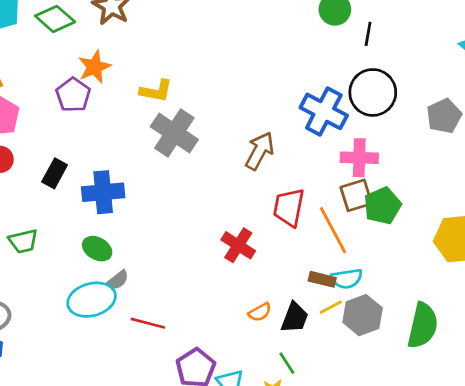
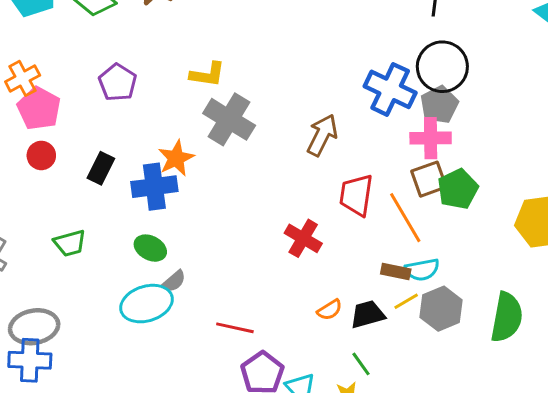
orange star: (94, 67) -> (176, 158), moved
gray pentagon: (444, 116) -> (439, 105), moved
black trapezoid: (295, 318) -> (367, 314), turned -124
red line: (148, 323) -> (235, 328), moved

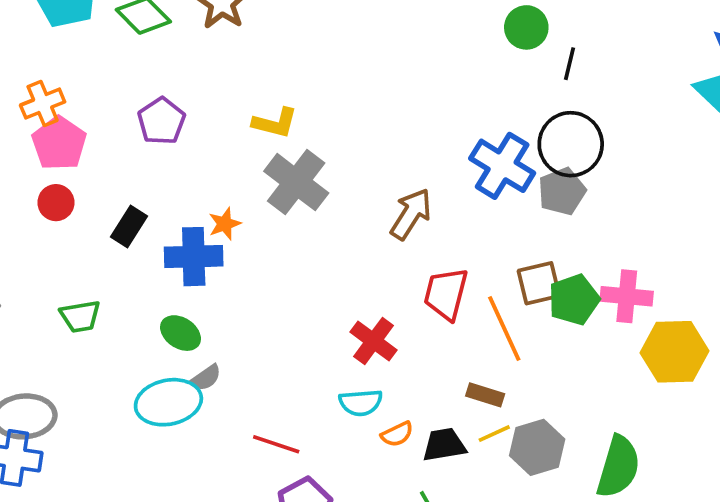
pink cross: (431, 138) -> (627, 296), moved
orange star: (176, 158) -> (225, 224), size x0.7
cyan semicircle: (422, 270) -> (361, 403), moved

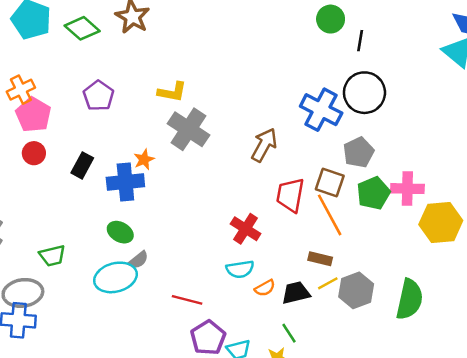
gray pentagon: (562, 191) -> (359, 152), moved
brown square: (539, 283) -> (330, 182), moved, turned 36
green trapezoid: (80, 316) -> (52, 256), moved

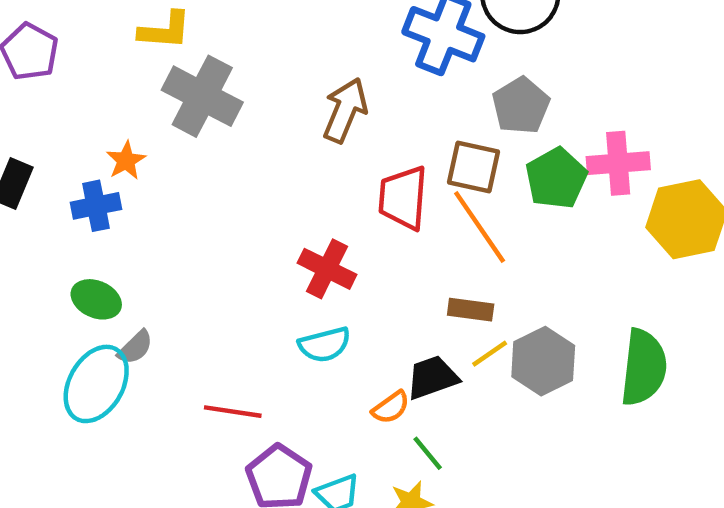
blue cross: (125, 182) -> (96, 206), size x0.7
cyan ellipse: (115, 277) -> (96, 384), turned -39
orange semicircle: (265, 288) -> (391, 407), moved

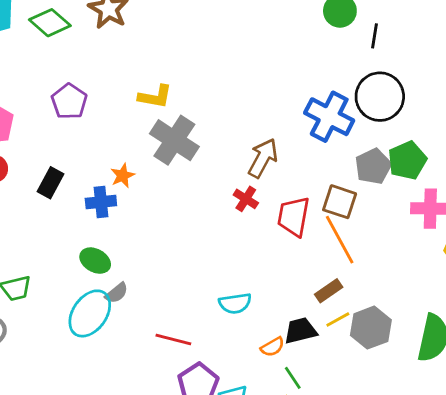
green pentagon: (556, 178) -> (407, 160), moved
red cross: (327, 269) -> (246, 199), moved, size x0.7
brown rectangle: (471, 310) -> (329, 291), turned -48

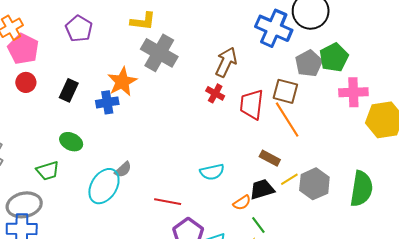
orange star: (123, 176) -> (122, 82), size x1.6
green ellipse: (95, 261) -> (71, 142), moved
brown rectangle: (329, 291) -> (270, 158), moved, turned 66

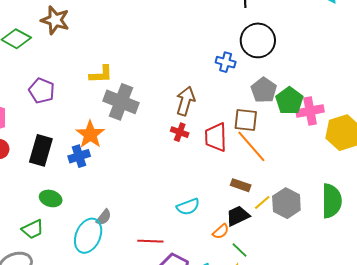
blue cross: (274, 28) -> (226, 62), size x0.6
green pentagon: (334, 57) -> (289, 101), moved
black rectangle: (69, 90) -> (41, 150), size x1.4

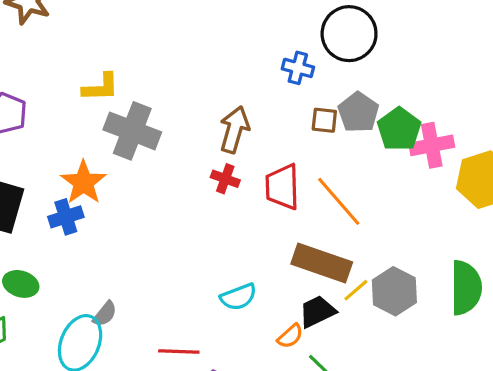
brown square: (246, 120) -> (324, 120), moved, size x0.7
brown rectangle: (241, 185) -> (322, 263), size x1.8

